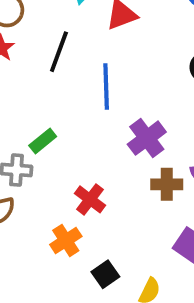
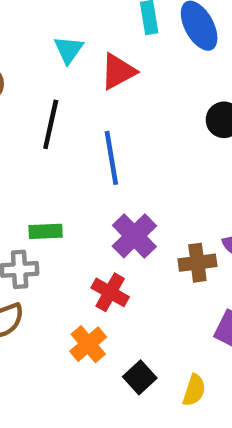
purple cross: (147, 138) -> (134, 236), moved
green rectangle: (43, 141) -> (46, 231), turned 44

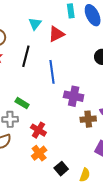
green rectangle: (46, 231) -> (22, 103), turned 32
purple cross: (134, 236) -> (74, 96), moved, turned -36
red cross: (110, 292) -> (38, 130), moved

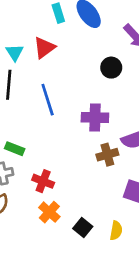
cyan triangle: (35, 24) -> (15, 52), moved
purple cross: (74, 96) -> (95, 118), moved

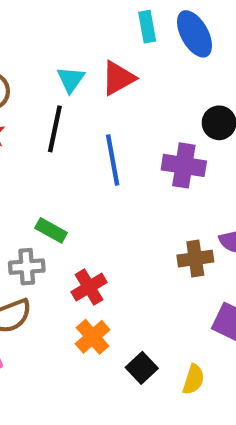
purple cross: (95, 118) -> (184, 165), moved
red cross: (43, 181) -> (89, 287), turned 30

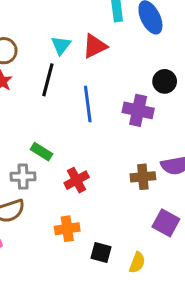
red cross: (89, 287) -> (77, 180), moved
orange cross: (93, 337) -> (67, 229), turned 30
black square: (142, 368) -> (101, 252), turned -35

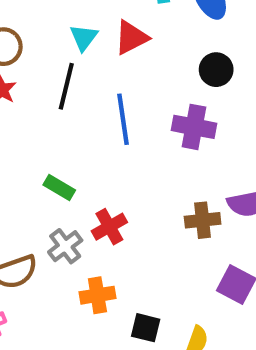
black circle: (165, 81) -> (216, 70), moved
gray cross: (23, 177) -> (65, 246), moved, turned -35

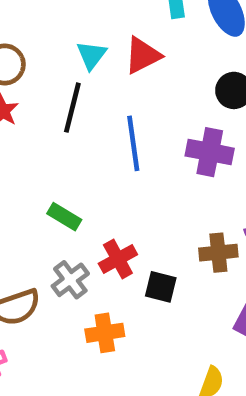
black square: (146, 328) -> (161, 287), moved

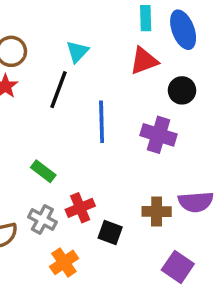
red triangle: (143, 55) -> (144, 61), moved
gray cross: (70, 280) -> (42, 219), turned -32
orange cross: (105, 333) -> (64, 262), turned -32

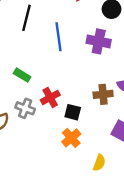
orange cross: (64, 262) -> (71, 138), moved

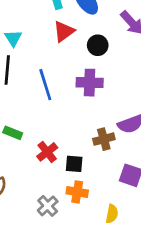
gray cross: (25, 108) -> (48, 206), moved, turned 36
orange cross: (71, 138) -> (77, 192), turned -30

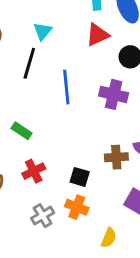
red cross: (47, 152) -> (34, 171), moved

